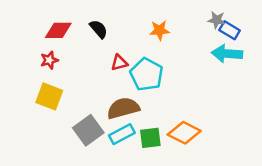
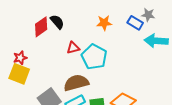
red diamond: (58, 30) -> (41, 27), moved, turned -35
blue rectangle: (230, 30) -> (135, 23), moved
red star: (49, 60) -> (20, 58), moved

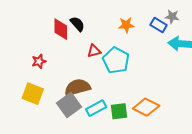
red diamond: (41, 27) -> (61, 29), turned -55
yellow square: (19, 74) -> (33, 94), moved
brown semicircle: (76, 83) -> (77, 87), moved

